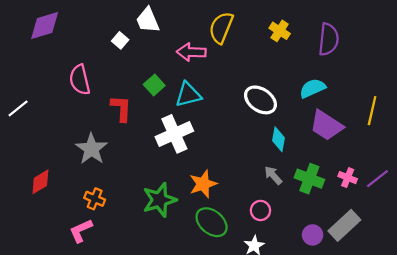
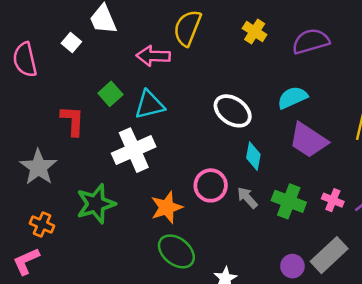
purple semicircle: (328, 39) -> (311, 41), turned -112
pink semicircle: (80, 80) -> (25, 60), moved
green star: (159, 200) -> (96, 204), moved
pink circle: (260, 210) -> (211, 185), moved, size x1.4

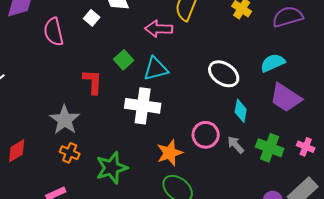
white cross: (134, 150) -> (143, 106), turned 32
green star: (96, 204) -> (112, 168), moved
orange cross: (42, 225) -> (70, 153), moved

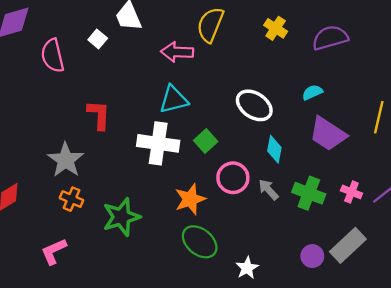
green square: (124, 60) -> (206, 141), moved
cyan semicircle: (273, 63) -> (312, 92), size x0.7

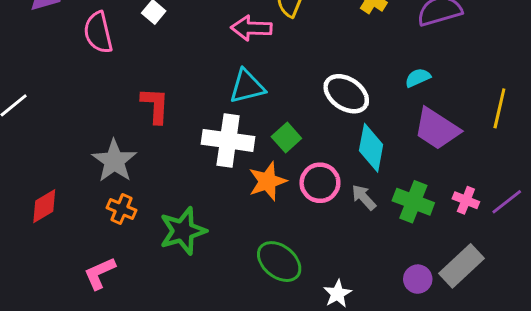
cyan diamond: (274, 149) -> (371, 148), size x1.4
orange star: (190, 199) -> (267, 181), moved

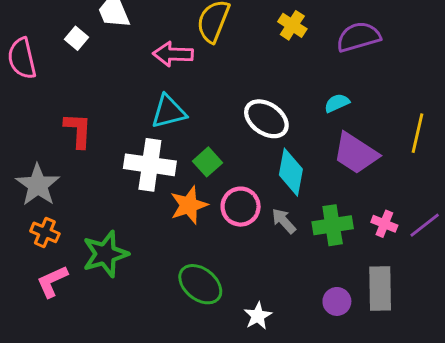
green cross: (413, 202) -> (333, 225), turned -30
gray rectangle: (462, 266) -> (380, 289), turned -48
pink L-shape: (100, 273) -> (52, 281), moved

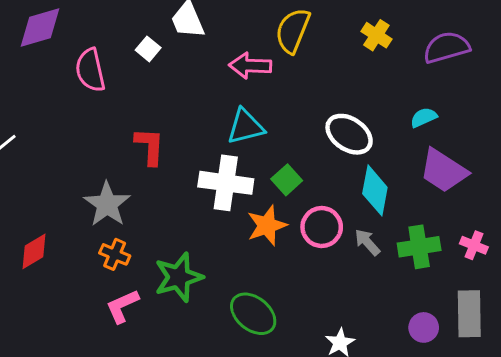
green ellipse: (200, 284) -> (253, 314), moved

